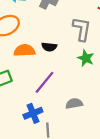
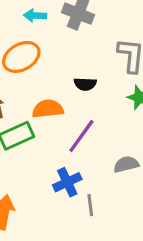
orange semicircle: (24, 50) -> (48, 109), moved

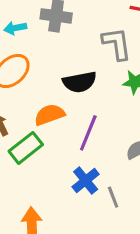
black semicircle: (85, 84) -> (80, 82), size x1.5

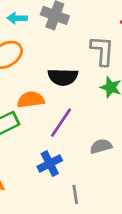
gray line: (113, 197) -> (75, 194), moved

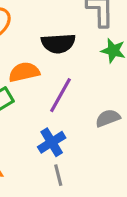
gray line: (75, 194) -> (58, 175), moved

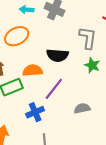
blue cross: (52, 142) -> (35, 112), moved

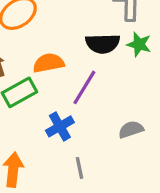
black semicircle: (57, 55) -> (103, 44), moved
gray semicircle: (82, 108) -> (131, 129), moved

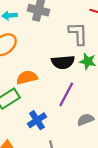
purple line: (84, 87) -> (66, 94), moved

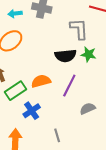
orange semicircle: (27, 77) -> (41, 81), moved
blue cross: (37, 120) -> (32, 111), moved

